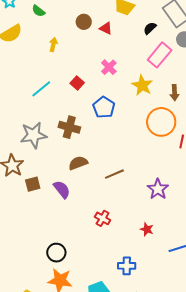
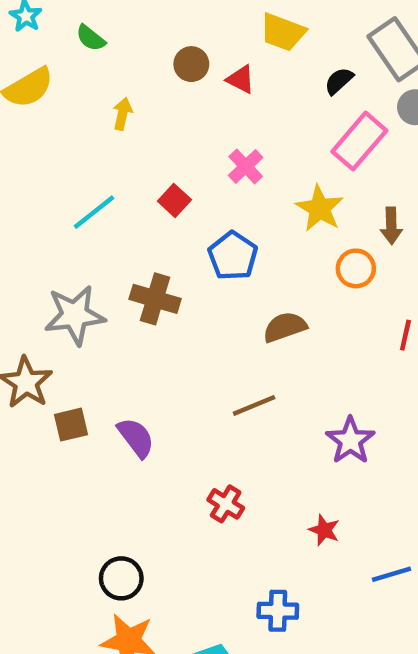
orange circle: (161, 122) -> (356, 268), moved, size x0.6
brown semicircle: (78, 163) -> (285, 327), moved

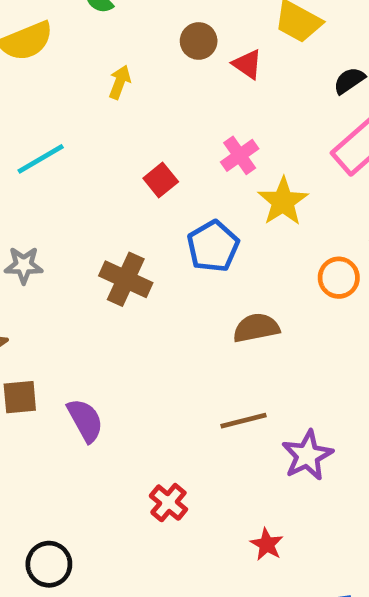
yellow star: (320, 208) -> (283, 201), moved
cyan line: (94, 212) -> (41, 159), moved
gray star: (75, 315) -> (24, 265), moved, size x0.6
brown line: (254, 405) -> (244, 421), moved

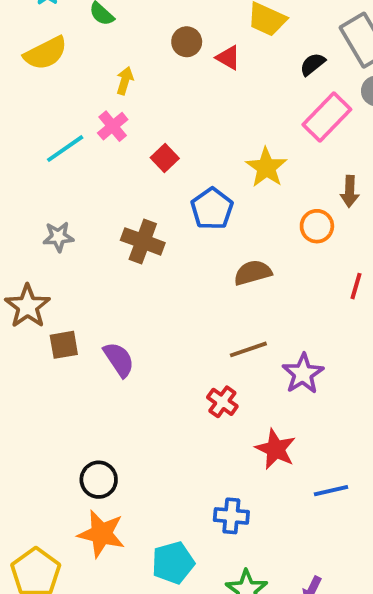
pink cross: (240, 155) -> (113, 126), moved
red cross: (168, 503) -> (222, 402), moved
red star: (267, 544) -> (276, 449), size x1.5

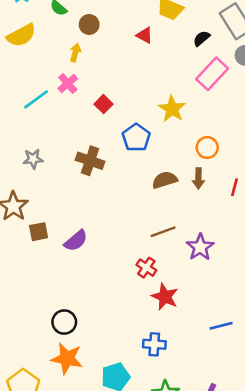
brown circle: (187, 42) -> (89, 24), moved
brown arrow: (350, 191) -> (198, 178), moved
purple semicircle: (119, 359) -> (76, 241), turned 85
red star: (276, 449) -> (165, 297), moved

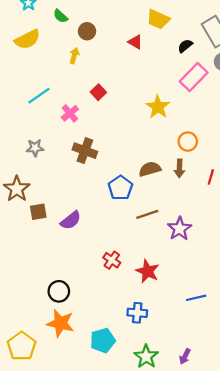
pink cross: (68, 83) -> (70, 113), moved
red square: (103, 104) -> (98, 92), moved
blue pentagon: (136, 138) -> (120, 188), moved
red cross: (146, 268) -> (112, 260), moved

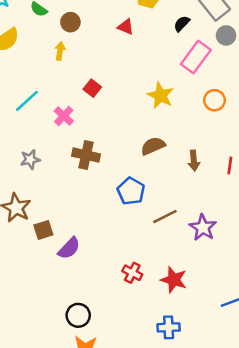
orange circle: (188, 142) -> (215, 100), moved
brown semicircle: (150, 169) -> (153, 146), moved
purple semicircle: (71, 220) -> (69, 248), moved

